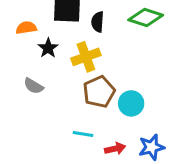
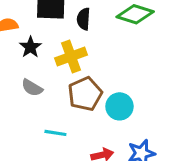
gray semicircle: (34, 86) -> (32, 88), moved
cyan line: (83, 134) -> (55, 133), moved

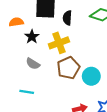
cyan line: (55, 133) -> (27, 92), moved

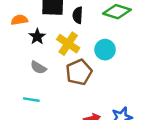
yellow cross: (59, 43) -> (68, 44), turned -36
cyan circle: (91, 76) -> (105, 50), moved

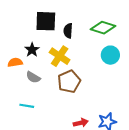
orange semicircle: (19, 20) -> (15, 62), moved
cyan circle: (105, 50) -> (110, 55), moved

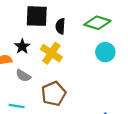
brown pentagon: (69, 82) -> (54, 94), moved

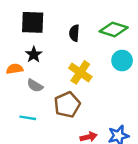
black square: (37, 16) -> (33, 22), moved
yellow cross: (51, 53) -> (80, 72), moved

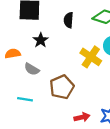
black star: (34, 55) -> (41, 40), moved
yellow cross: (80, 72) -> (91, 57), moved

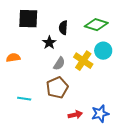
black star: (41, 40) -> (49, 43), moved
gray semicircle: (32, 69) -> (59, 64), moved, turned -88

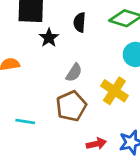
black star: (49, 43) -> (49, 38), moved
yellow cross: (83, 61) -> (114, 91), moved

